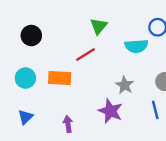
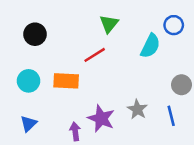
cyan semicircle: (136, 46) -> (150, 46), turned -60
gray star: (125, 85) -> (137, 109), moved
purple star: (110, 111) -> (101, 118), moved

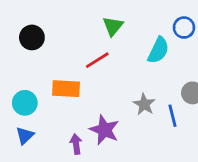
cyan circle: (29, 81) -> (25, 103), moved
gray star: (137, 109) -> (144, 104), moved
blue line: (171, 116) -> (173, 116), moved

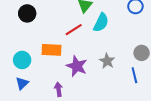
cyan semicircle: (158, 50) -> (101, 23), moved
blue line: (173, 116) -> (134, 75), moved
purple star: (104, 130) -> (77, 66), moved

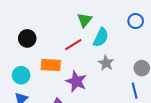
black circle: (27, 13) -> (27, 38), moved
gray star: (107, 61) -> (106, 63), moved

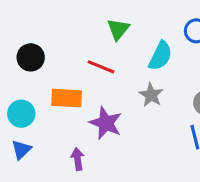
cyan semicircle: (101, 37) -> (160, 56), moved
red line: (73, 45) -> (101, 67), turned 54

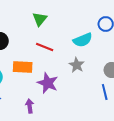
green triangle: (118, 29) -> (40, 19), moved
cyan semicircle: (160, 56) -> (83, 40), turned 42

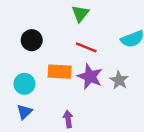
gray star: (77, 65) -> (119, 80), moved
purple star: (48, 83) -> (90, 77), moved

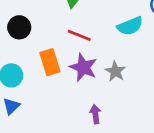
orange rectangle: (60, 72) -> (50, 62), turned 70
purple arrow: (68, 119) -> (95, 114), moved

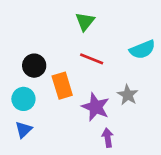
black circle: (19, 27) -> (34, 66), moved
purple star: (83, 67) -> (96, 107), moved

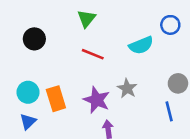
black circle: (34, 66) -> (34, 39), moved
orange rectangle: (62, 86) -> (56, 99), moved

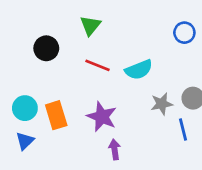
black circle: (34, 39) -> (46, 48), moved
cyan semicircle: (141, 45) -> (139, 70), moved
gray star: (127, 88) -> (162, 104), moved, turned 30

